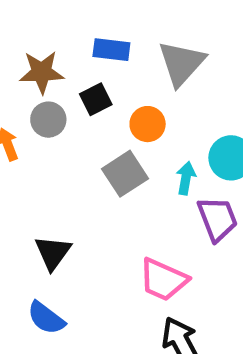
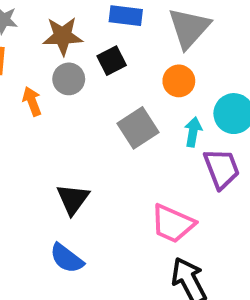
orange circle: (148, 124) -> (179, 81), moved

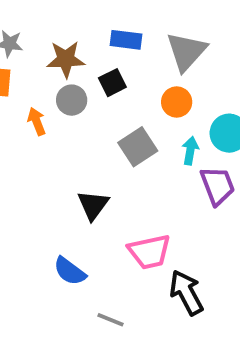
black triangle: (73, 199) -> (93, 205), moved
pink trapezoid: (173, 224) -> (149, 252), moved, turned -36

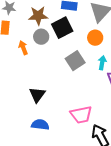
black square: (112, 83) -> (62, 28), size x1.5
black triangle: (93, 205) -> (37, 95), moved
blue semicircle: (70, 271) -> (40, 125), turned 150

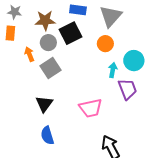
gray square: (75, 61) -> (50, 68), moved
pink trapezoid: (81, 115) -> (91, 108), moved
blue semicircle: (40, 125) -> (47, 135), turned -114

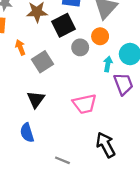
gray circle: (48, 43) -> (80, 47), moved
blue semicircle: (47, 135) -> (27, 133), moved

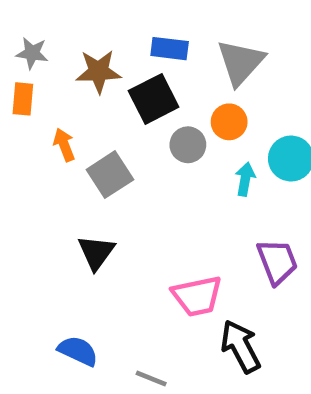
purple trapezoid: (123, 84) -> (277, 262), moved
pink trapezoid: (85, 104) -> (197, 296), moved
blue semicircle: (27, 133) -> (78, 351), moved, turned 132

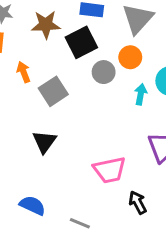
black arrow: (241, 346) -> (138, 202), size x0.7

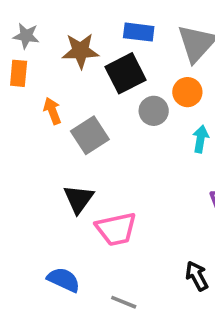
pink trapezoid: (110, 170) -> (116, 229), moved

